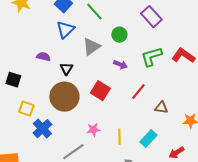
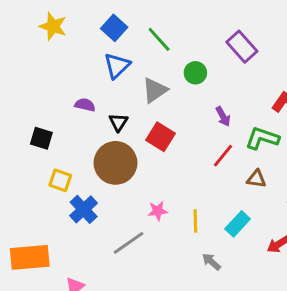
green L-shape: (151, 57) -> (262, 138), moved, turned 35
purple arrow: (120, 65) -> (223, 116), moved, turned 40
red square: (100, 91) -> (161, 137), moved

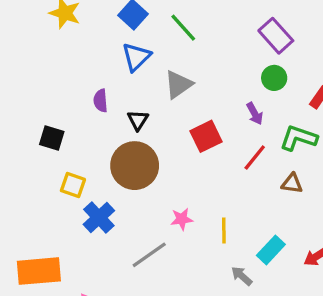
green circle: (195, 73) -> (274, 78), moved
purple semicircle: (85, 105) -> (101, 101), turned -108
red square: (161, 137) -> (206, 136), moved, turned 32
cyan rectangle: (238, 224) -> (271, 250), moved

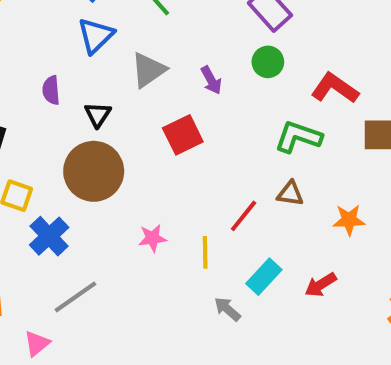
purple arrow: (255, 114) -> (211, 80), moved
red line: (255, 157) -> (244, 216), moved
gray line: (149, 255) -> (75, 297), moved

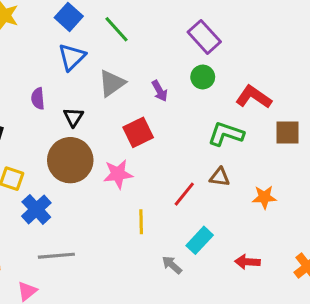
pink star: (152, 238) -> (118, 174), moved, size x1.4
yellow line: (205, 252) -> (141, 222), moved
red arrow: (321, 285) -> (247, 262), moved, turned 35
gray line: (75, 297) -> (56, 256), turned 30

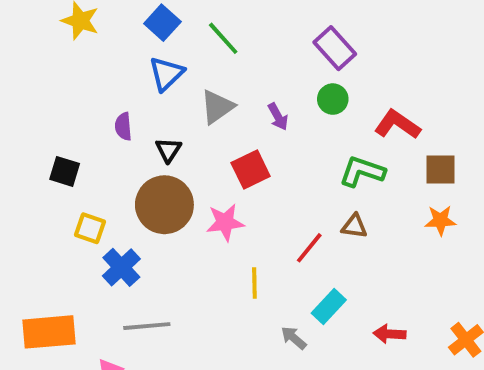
orange star: (264, 197) -> (440, 220), moved

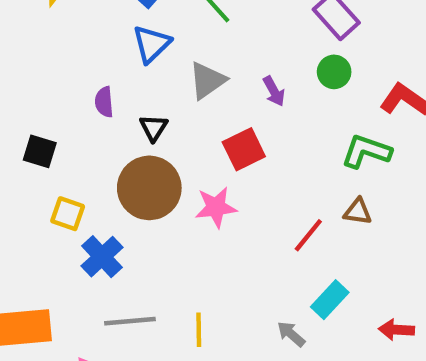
yellow line: (254, 283) -> (199, 330), moved

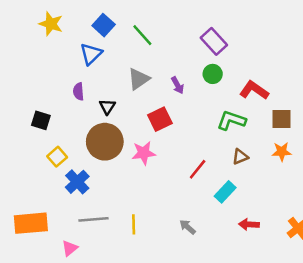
blue triangle: (151, 44) -> (91, 54), moved
brown triangle: (358, 212) -> (240, 157), moved, turned -30
yellow square: (68, 214) -> (57, 157), turned 30
cyan rectangle: (330, 300) -> (225, 192), moved

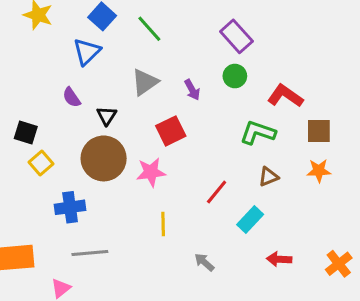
purple semicircle: (78, 92) -> (72, 97), turned -30
yellow square: (57, 157) -> (41, 163), moved
blue cross: (77, 182) -> (70, 207), turned 35
yellow line: (134, 224) -> (163, 224), moved

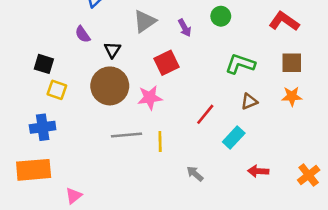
red L-shape: (285, 96) -> (284, 21), moved
yellow square: (41, 163) -> (57, 90), turned -30
blue cross: (70, 207) -> (43, 127), moved
gray line: (90, 253) -> (127, 135), moved

